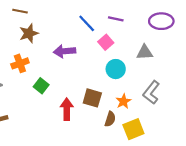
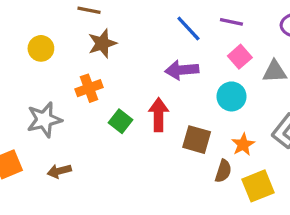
pink square: (106, 42) -> (240, 57), moved
purple arrow: (64, 51) -> (182, 70), moved
red arrow: (67, 109) -> (159, 115), moved

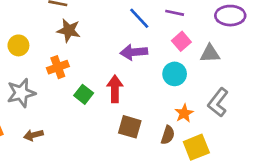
brown star: (102, 43) -> (69, 30), turned 30
yellow circle: (41, 48) -> (18, 45), moved
brown square: (197, 140) -> (130, 127), moved

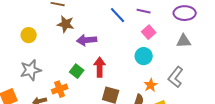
purple arrow: (134, 52) -> (87, 40), moved
gray triangle: (210, 54) -> (184, 41), moved
orange cross: (58, 67) -> (60, 89), moved

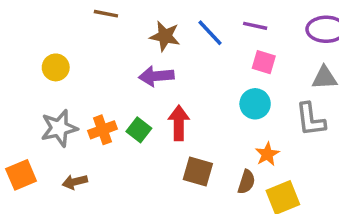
brown star: (66, 24) -> (165, 36), moved
pink square: (149, 32) -> (264, 62), turned -32
gray L-shape: (176, 77) -> (311, 119), moved, turned -45
orange cross: (60, 89) -> (103, 130), moved

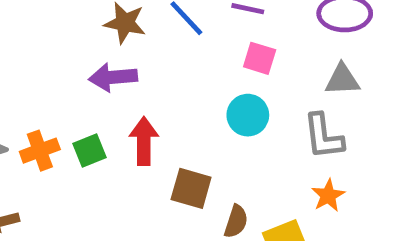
green square: (139, 130) -> (89, 151), turned 30
orange star: (267, 154) -> (328, 195), moved
brown square: (198, 171) -> (191, 188), moved

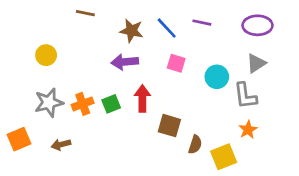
pink square: (260, 58) -> (176, 63), moved
gray triangle: (342, 80) -> (256, 63), turned -30
cyan circle: (248, 115) -> (217, 77), moved

